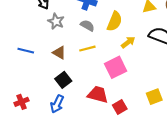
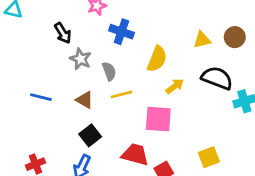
gray semicircle: (87, 26) -> (109, 71), moved, turned 40
pink square: (116, 67) -> (158, 119), turned 30

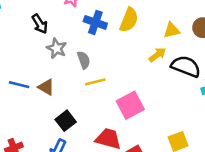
yellow semicircle: (157, 59) -> (129, 20), moved
yellow arrow: (175, 86) -> (157, 55), moved
brown triangle: (85, 100) -> (46, 87), moved
pink square: (158, 119) -> (130, 105), turned -32

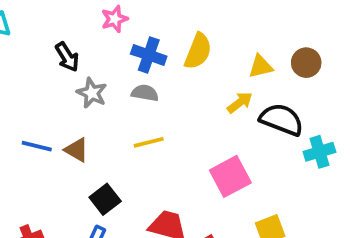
gray semicircle: (84, 60) -> (145, 93), moved, turned -60
pink square: (130, 105) -> (230, 176), moved

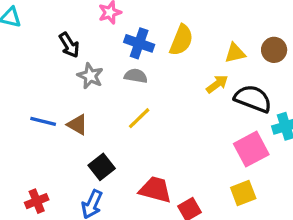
yellow line: (149, 142) -> (139, 118), turned -30
pink square: (230, 176) -> (251, 149), moved

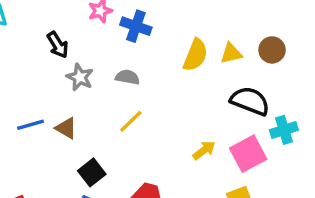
yellow semicircle: (181, 40) -> (195, 55), moved
blue cross: (139, 43) -> (136, 26), moved
yellow arrow: (217, 84) -> (204, 150), moved
blue line: (43, 121) -> (30, 125), turned -30

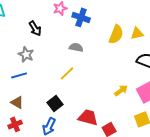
gray star: (80, 77) -> (26, 54), moved
yellow line: (131, 121) -> (67, 73), moved
brown triangle: (66, 128) -> (17, 102), moved

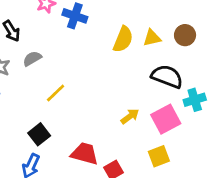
gray semicircle: (76, 47) -> (32, 59), moved, turned -40

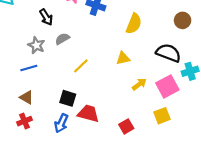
yellow triangle: (152, 38) -> (123, 58), moved
black square: (39, 134) -> (68, 98), turned -35
red trapezoid: (85, 154) -> (88, 113), moved

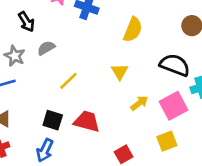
yellow triangle: (123, 58) -> (120, 72), turned -48
red trapezoid: (88, 113) -> (87, 121), moved

